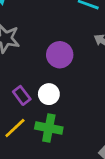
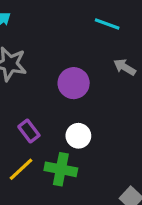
white circle: (49, 94) -> (78, 136), moved

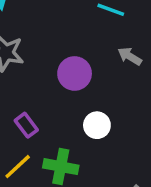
white circle: (78, 136) -> (97, 125), moved

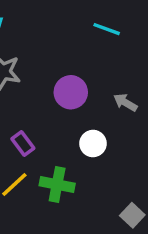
gray arrow: (130, 56) -> (125, 102), moved

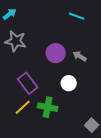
gray arrow: (125, 102) -> (80, 56), moved
purple rectangle: (23, 143) -> (28, 83), size x1.5

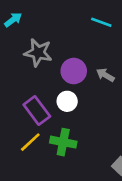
gray star: (16, 41) -> (38, 53), moved
white circle: (69, 83) -> (67, 101), moved

